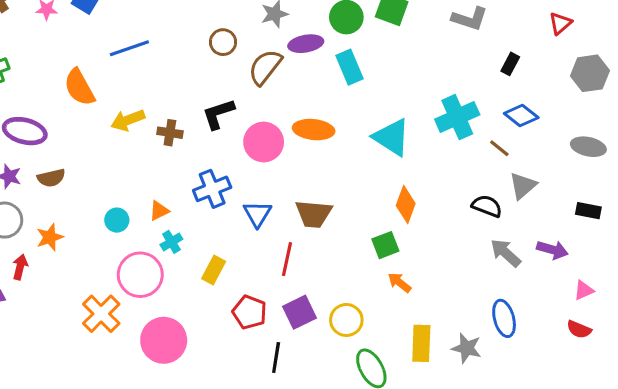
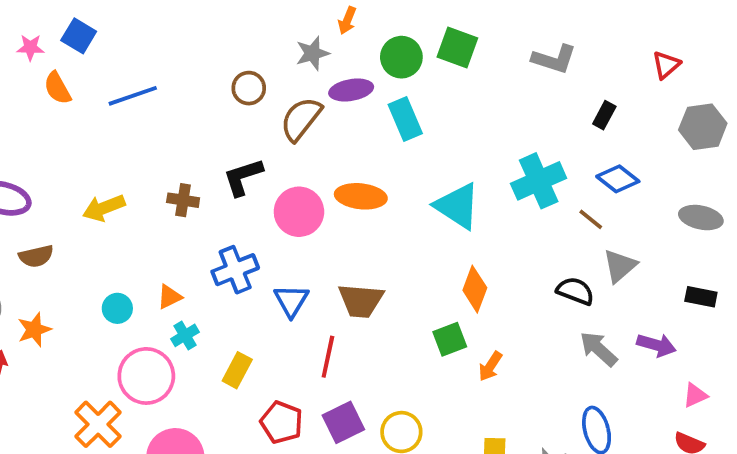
orange semicircle: (79, 87) -> (57, 88), moved, size x0.7
yellow arrow: (128, 120) -> (104, 208), moved
orange arrow: (399, 283) -> (490, 366), moved, turned -95

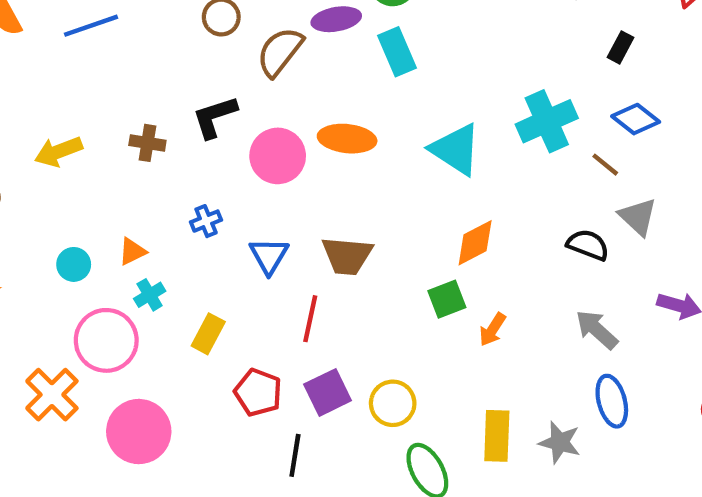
gray triangle: (620, 266) -> (638, 217), turned -36
blue cross: (235, 270) -> (206, 221), size x0.6
orange diamond: (475, 289) -> (475, 243), turned 42
gray arrow: (598, 349) -> (597, 330), moved

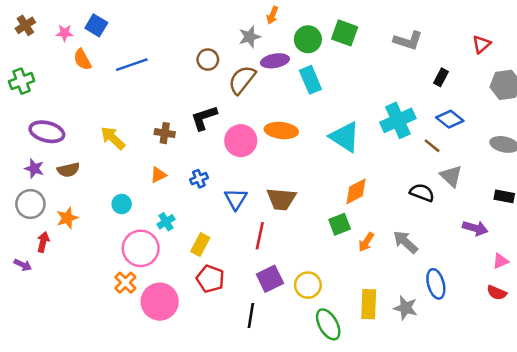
yellow arrow: (58, 152) -> (113, 138), turned 64
orange triangle: (132, 251) -> (158, 175), moved
gray arrow: (597, 330) -> (405, 242), moved
red pentagon: (258, 392) -> (210, 279), moved
orange cross: (52, 395) -> (125, 283), moved, size x0.7

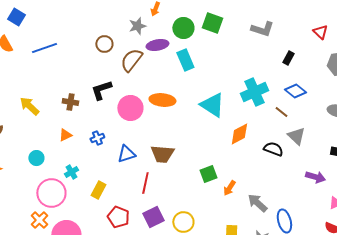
red triangle: (481, 44) -> (320, 32), turned -35
orange diamond: (356, 191) -> (239, 134), moved
blue triangle: (236, 199) -> (126, 154), turned 42
gray arrow: (405, 242) -> (257, 203), moved
red pentagon: (210, 279) -> (118, 217), moved

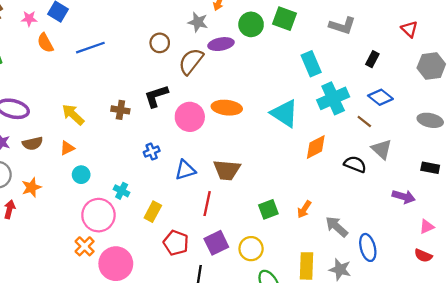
gray star: (137, 26) -> (198, 22), turned 30
cyan rectangle: (185, 60) -> (311, 64), moved
orange triangle: (65, 135) -> (67, 148), moved
cyan cross: (71, 172) -> (122, 191), turned -32
green square: (208, 174) -> (268, 209), moved

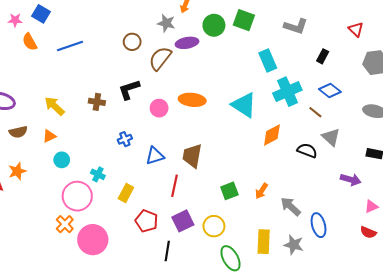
pink circle: (190, 117) -> (159, 108), size x0.7
brown trapezoid: (227, 170) -> (192, 156), turned 95

